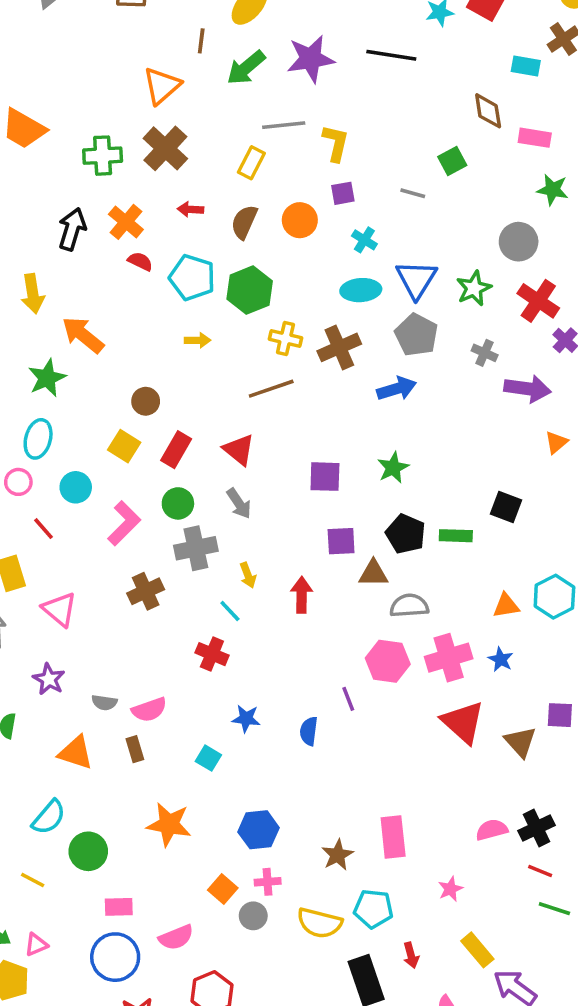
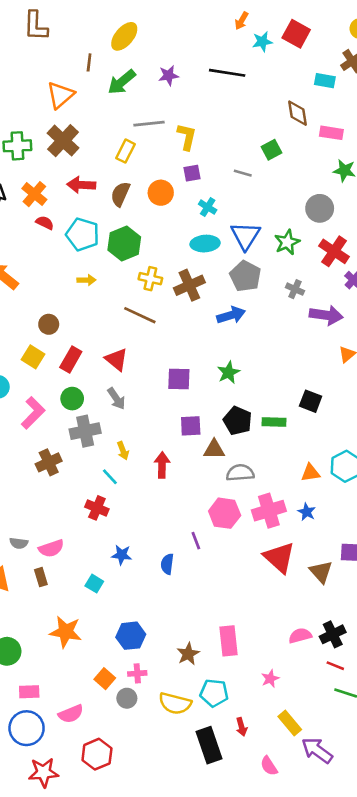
purple star: (311, 59) -> (169, 75), size x0.6
red arrow: (190, 209) -> (81, 185), size x1.5
brown line: (271, 389) -> (140, 315), turned 44

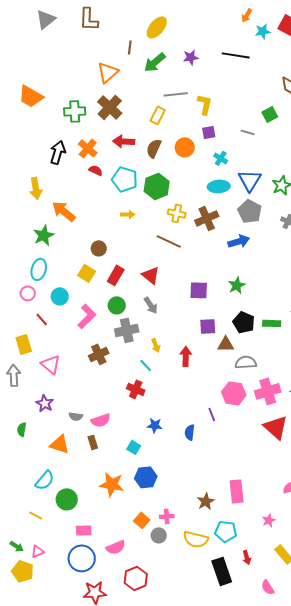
blue hexagon: (131, 636) -> (146, 477), moved

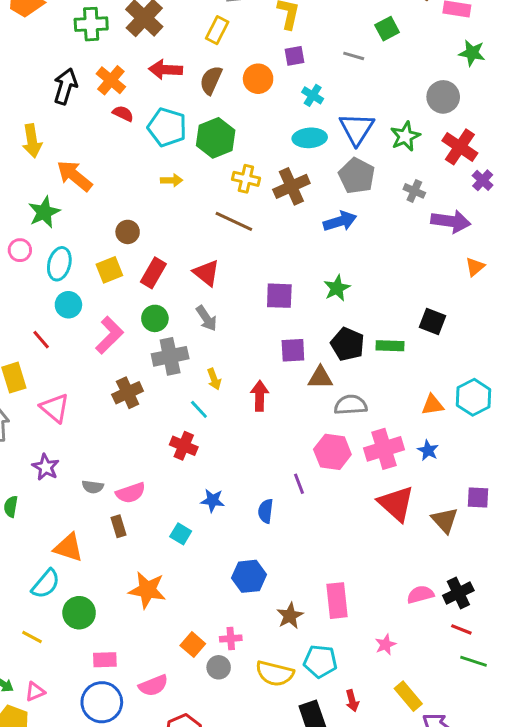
cyan ellipse: (39, 269) -> (59, 264), moved
yellow square: (87, 273) -> (109, 270), turned 36
pink circle: (28, 293) -> (20, 250), moved
orange triangle: (60, 444) -> (68, 547), moved
blue hexagon: (146, 477) -> (249, 576), moved

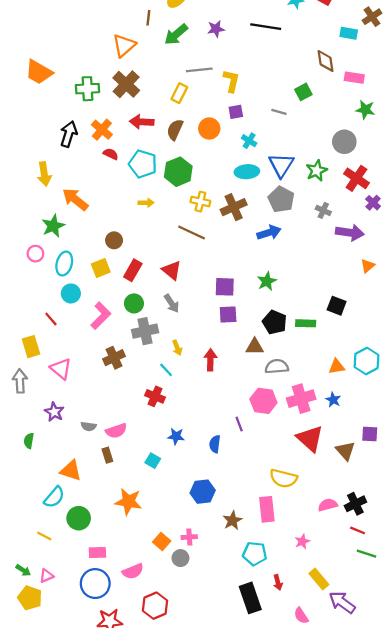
purple square: (293, 350) -> (228, 314), moved
yellow semicircle: (275, 673) -> (283, 478), moved

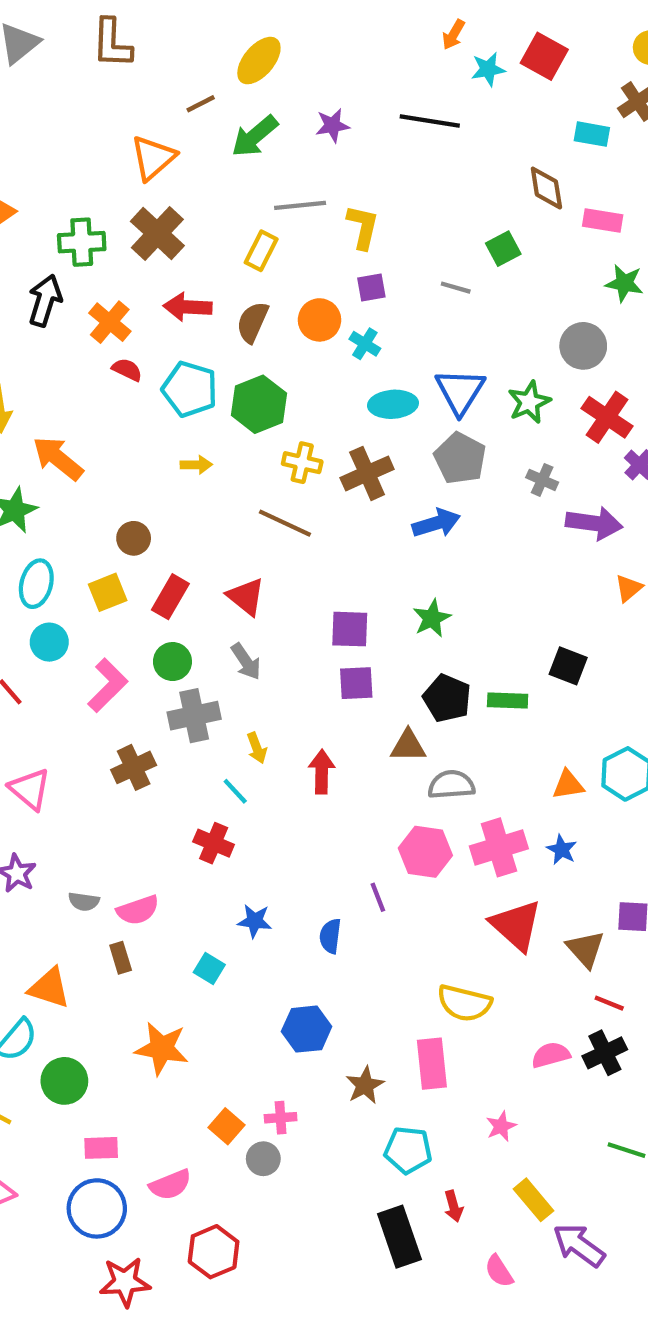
brown line: (148, 18) -> (201, 104), turned 56
black arrow: (69, 134) -> (45, 300), moved
cyan cross: (249, 141) -> (365, 344), moved
red line: (358, 530) -> (609, 1003), moved

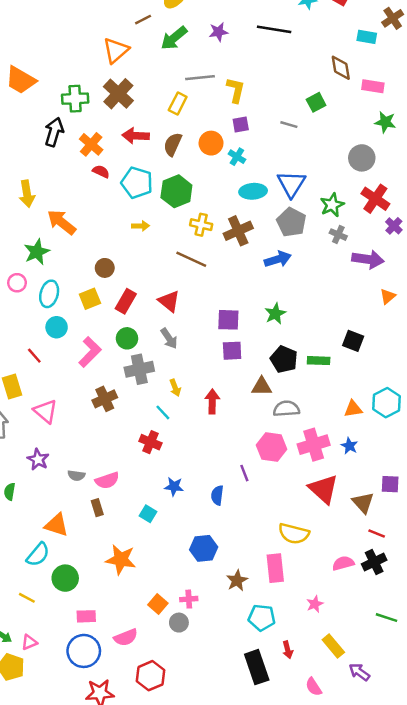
green star: (529, 402) -> (332, 205), moved
purple arrow: (579, 1245) -> (359, 672), size x0.7

